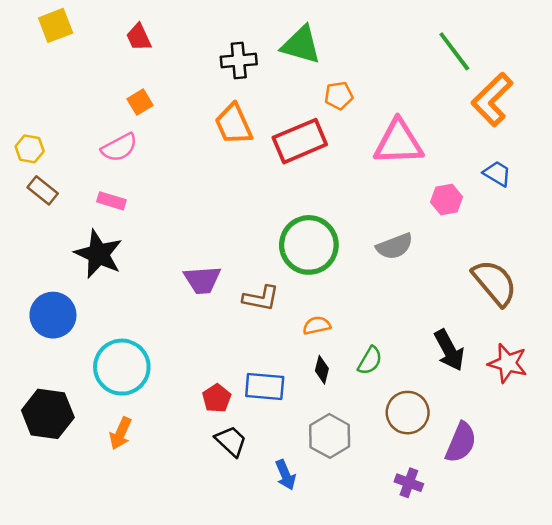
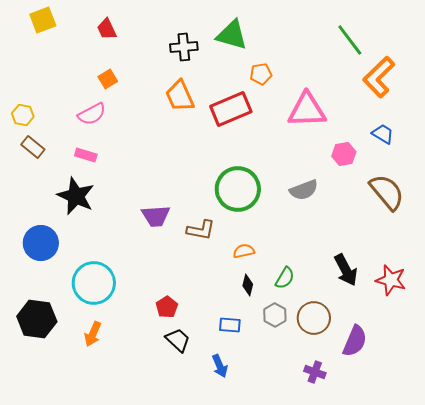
brown semicircle: (495, 283) -> (387, 192), moved
blue rectangle: (265, 387) -> (230, 325), moved, size x0.7
gray hexagon: (330, 436) -> (275, 315), moved, size x0.7

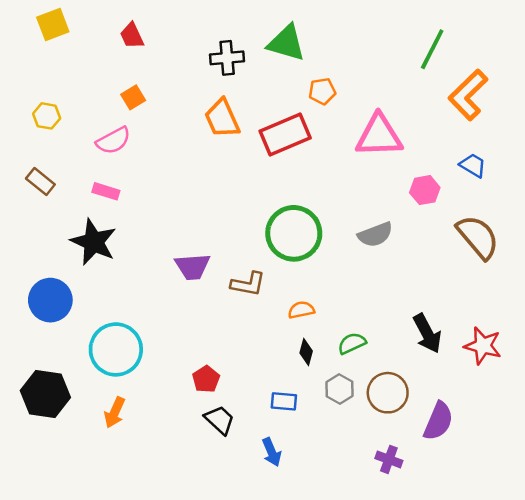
green line: (350, 40) -> (432, 49), turned 64
yellow hexagon: (23, 115) -> (47, 116), moved
green semicircle: (285, 278) -> (352, 343), turned -145

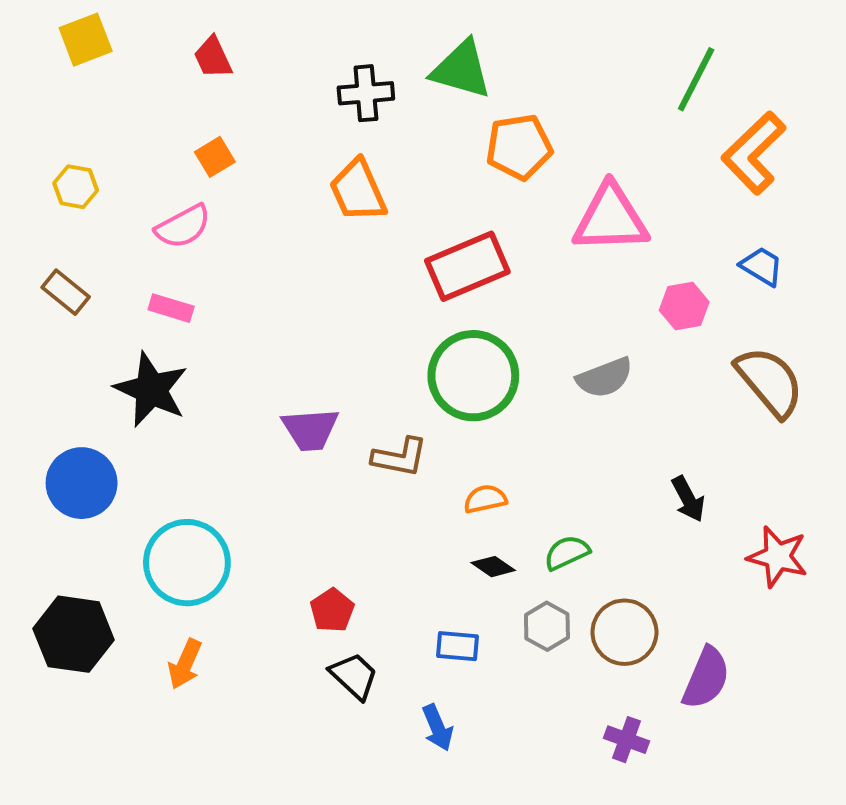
orange pentagon: (322, 91) -> (519, 147), size x1.5
red rectangle: (285, 134) -> (467, 266), moved
black arrow: (427, 333) -> (688, 499), moved, size x0.7
black diamond: (306, 352) -> (493, 567), turned -70

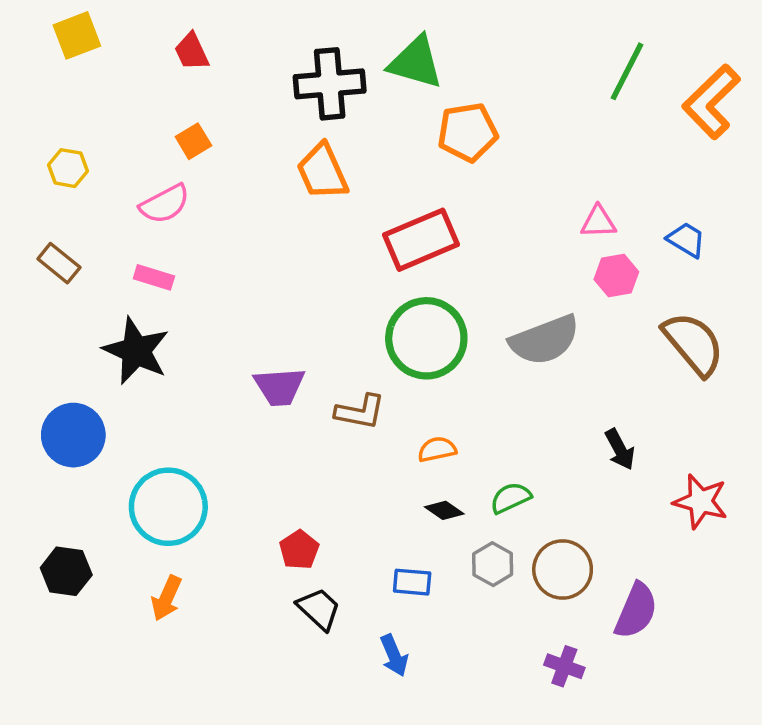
black cross: (366, 93) -> (330, 84), size x1.4
orange L-shape: (754, 153) -> (711, 102), moved
pink triangle: (611, 219) -> (598, 222), moved, size x0.5
gray semicircle: (605, 378) -> (545, 340), size x1.4
black hexagon: (74, 634) -> (66, 571), size x0.7

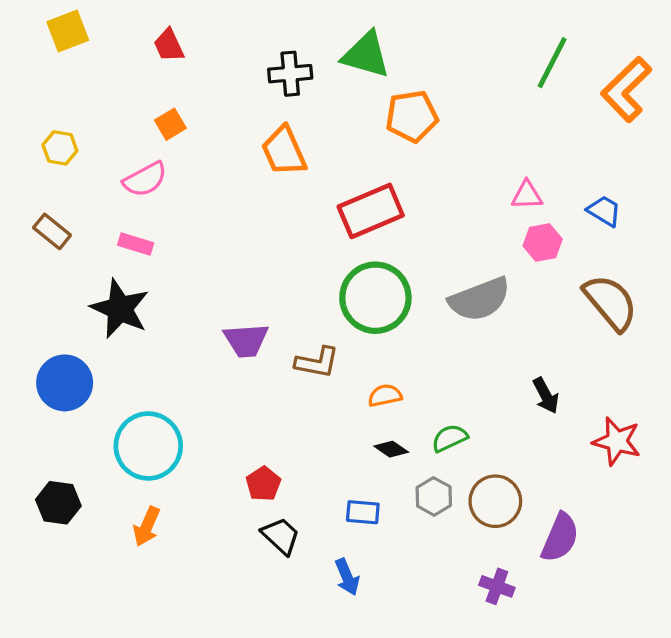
black cross: (330, 84) -> (290, 74), size x0.7

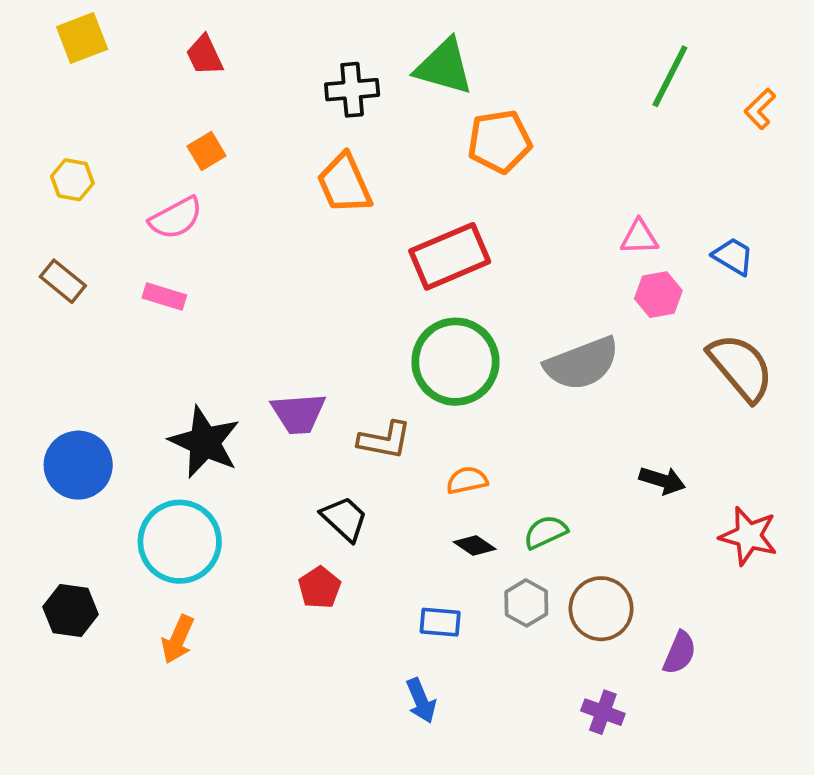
orange L-shape: (626, 89) -> (760, 109), size x0.5
black star: (120, 309) -> (205, 442), moved
black arrow: (546, 396) -> (662, 480), turned -45
black trapezoid: (281, 536) -> (344, 519), moved
purple semicircle: (560, 537) -> (680, 653), size x0.7

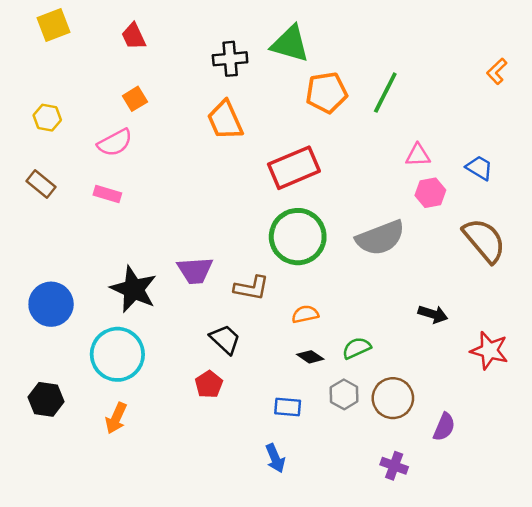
green line: (670, 76) -> (385, 93), moved

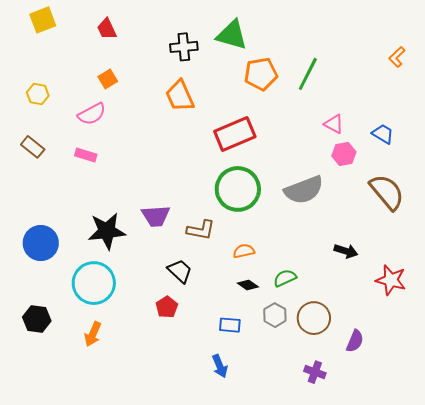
pink triangle: (418, 155) -> (334, 124), turned 30
black star: (134, 289) -> (107, 231), turned -30

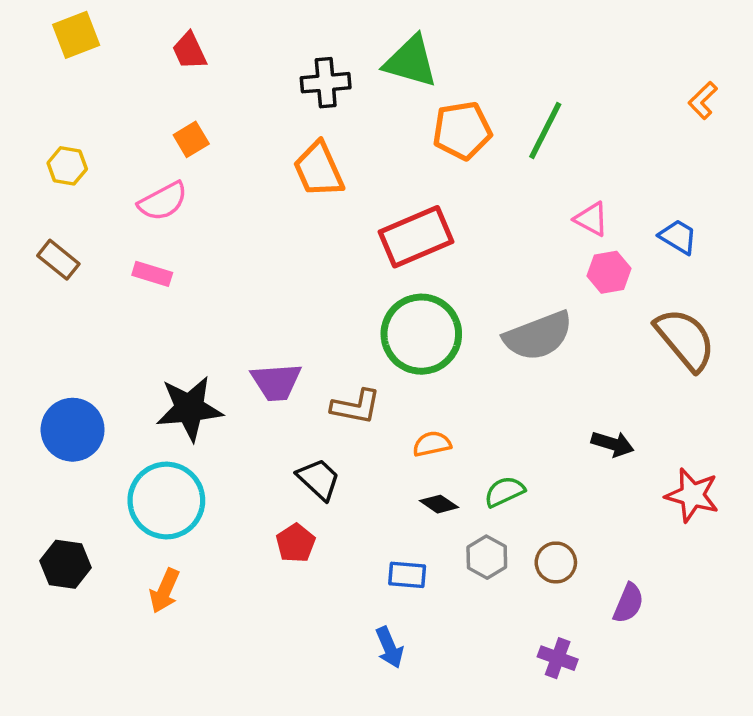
brown circle: (314, 318) -> (556, 562), size x0.7

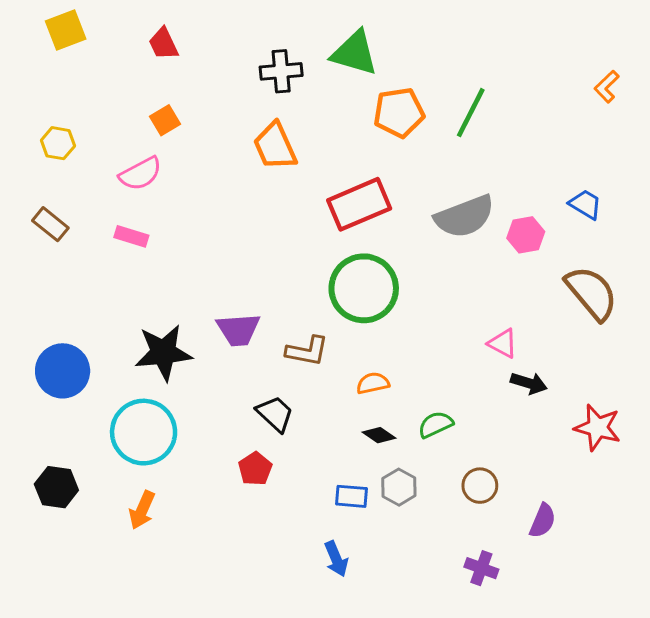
pink triangle: (591, 219) -> (503, 343), moved
gray semicircle: (538, 336) -> (465, 217), moved
gray hexagon: (487, 557) -> (399, 487), moved

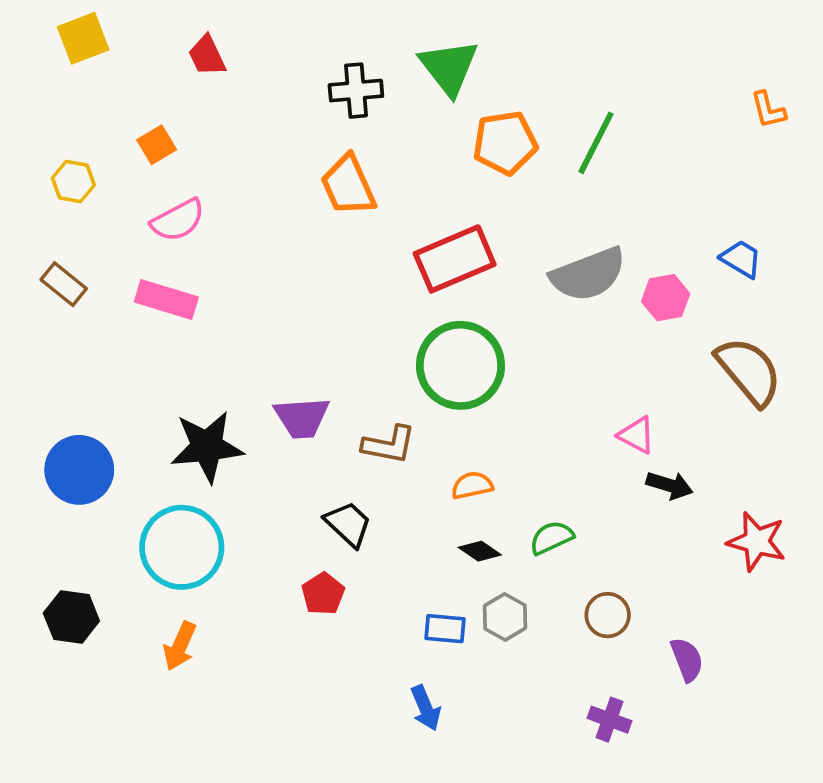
green triangle: (355, 53) -> (449, 67), turned 36
orange L-shape: (607, 87) -> (768, 110), turned -60
orange square: (165, 120) -> (157, 145), moved
pink rectangle: (131, 236) -> (166, 300), size x1.4
purple semicircle: (543, 521) -> (687, 660), turned -44

